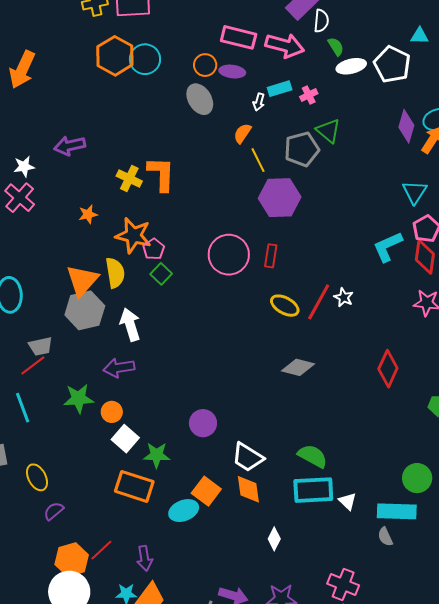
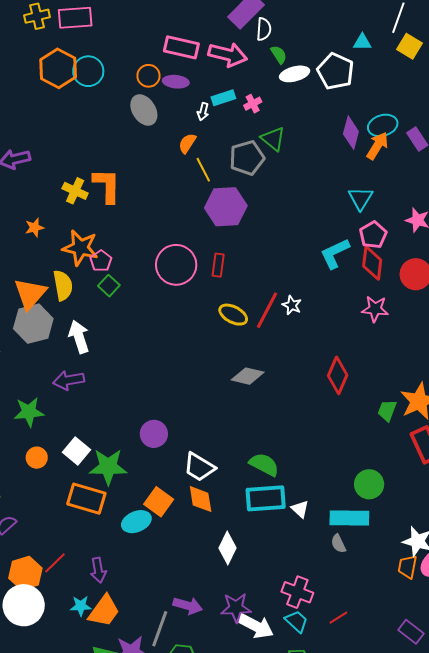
orange circle: (112, 412) -> (37, 458), moved
green star: (157, 455) -> (108, 467), size x1.4
white diamond: (274, 539) -> (228, 548), size x1.4

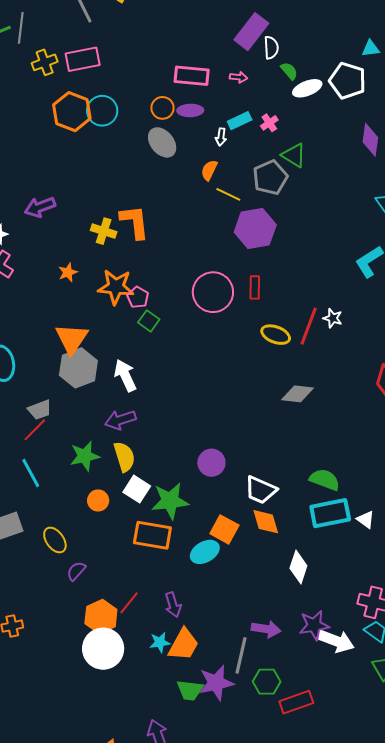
pink arrow: (228, 55) -> (239, 77), size x0.5
yellow line: (203, 170) -> (228, 194), turned -30
yellow semicircle: (63, 285) -> (124, 457), moved

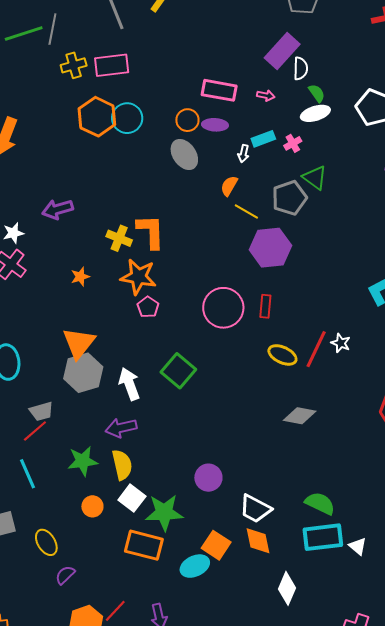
white ellipse: (307, 88) -> (315, 113), moved
orange star: (116, 287) -> (138, 277), moved
green square: (149, 321) -> (178, 371), moved, size x1.6

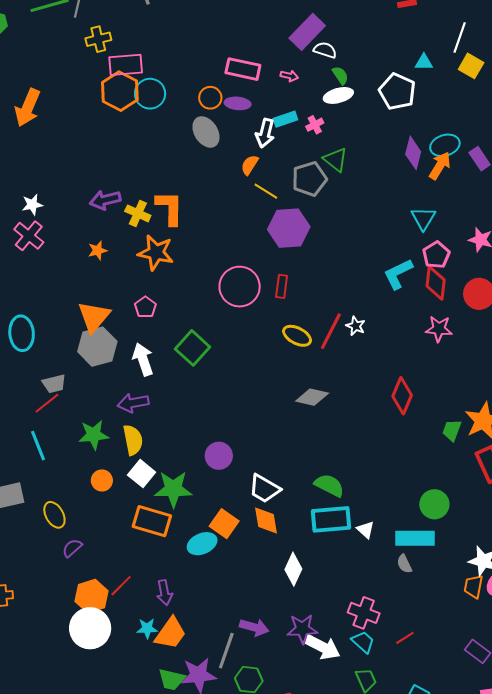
pink rectangle: (112, 65) -> (126, 65), moved
white semicircle: (301, 68) -> (325, 50), turned -75
white arrow: (243, 154) -> (265, 133), size x1.6
purple arrow: (57, 209) -> (105, 200), moved
pink pentagon: (148, 307) -> (145, 307), moved

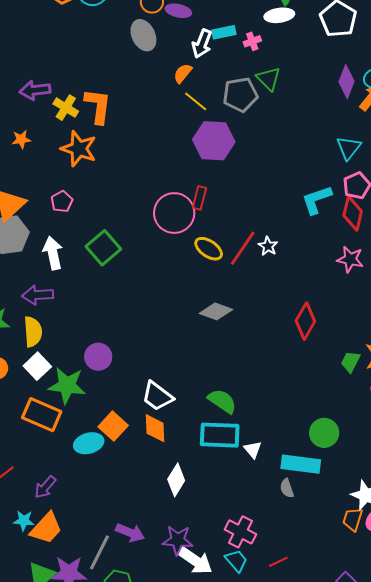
pink circle: (240, 287) -> (174, 213), moved
purple circle: (219, 456) -> (98, 357), moved
purple arrow: (164, 593) -> (45, 487), turned 45

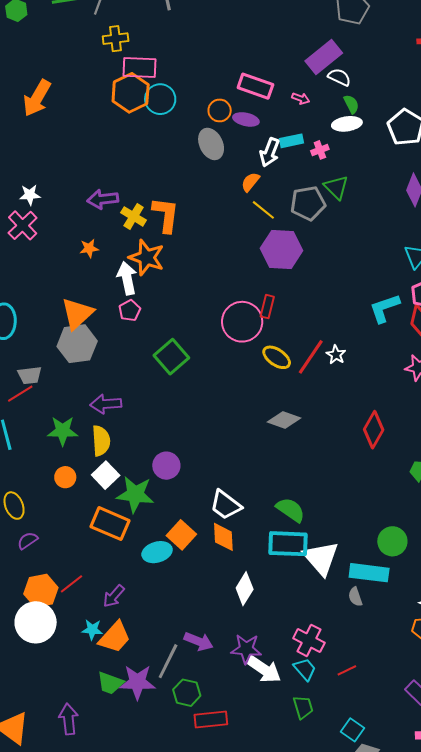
white arrow: (53, 253) -> (127, 278), moved
white triangle: (253, 450) -> (321, 558), size x2.0

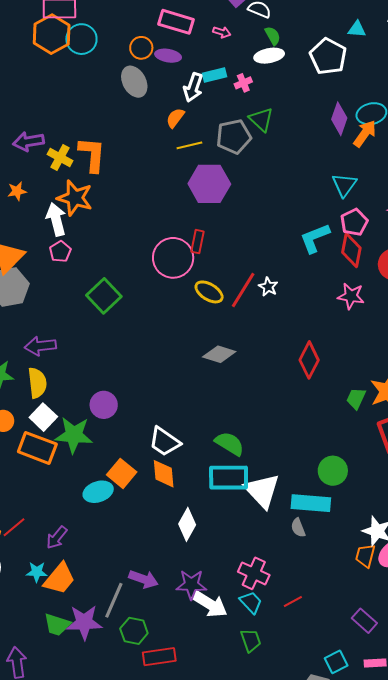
yellow line: (263, 210) -> (189, 145), turned -50
orange rectangle: (110, 524) -> (37, 448), moved
cyan square: (353, 730) -> (336, 662), moved, turned 30

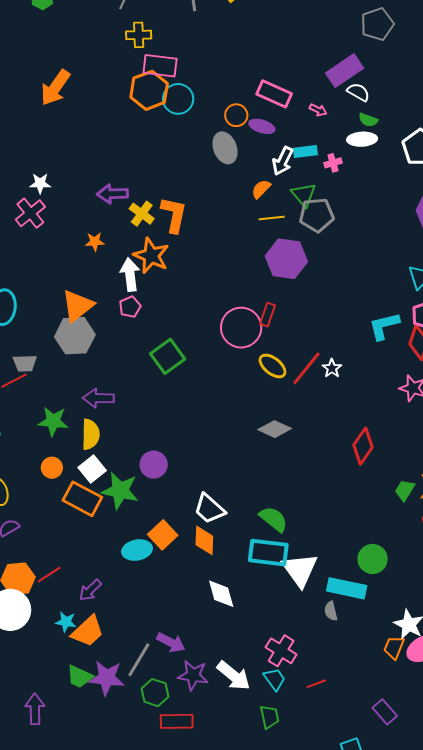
green semicircle: (273, 36) -> (368, 120), turned 132
green triangle: (261, 119) -> (304, 195), moved
white diamond: (187, 524) -> (221, 594), turned -52
purple star: (191, 585) -> (193, 675), moved

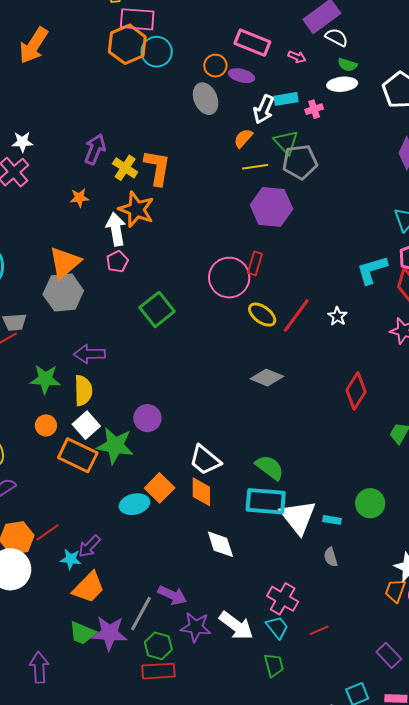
purple arrow: (112, 194) -> (95, 149), turned 116
white star: (332, 368) -> (337, 316), moved
cyan rectangle: (347, 588) -> (332, 520), moved, size x0.5
cyan star: (66, 622) -> (71, 559), moved
red rectangle: (177, 721) -> (158, 671), moved

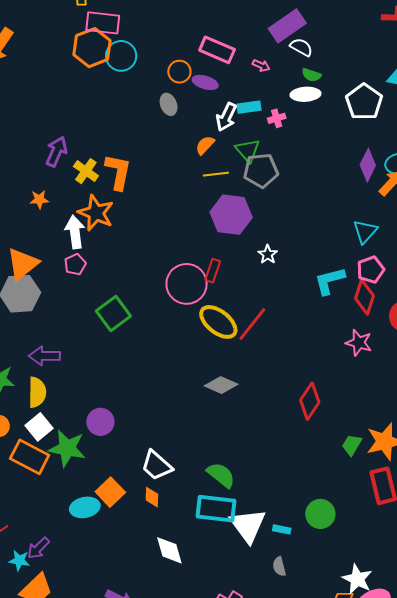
gray ellipse: (206, 99) -> (169, 104), size x0.7
yellow ellipse: (262, 315) -> (218, 322), size x1.4
white star: (337, 316) -> (268, 254), moved
orange diamond: (201, 492) -> (152, 497), size x0.7

